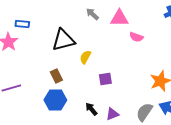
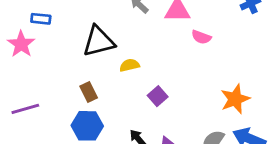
yellow semicircle: (85, 57) -> (130, 65), turned 48
purple square: (105, 79) -> (158, 96), turned -32

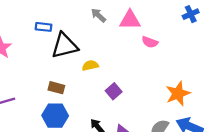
blue rectangle: (41, 19) -> (43, 27), moved
brown rectangle: (89, 92) -> (56, 88), turned -49

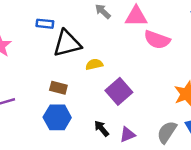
pink semicircle: (150, 42) -> (157, 40), size x1.5
purple square: (114, 91) -> (119, 91), size x1.5

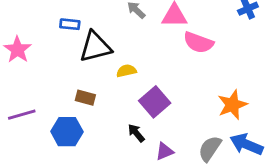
blue hexagon: (57, 117) -> (67, 132), moved
black arrow: (102, 128) -> (136, 133), moved

